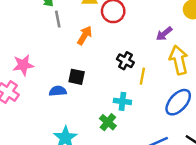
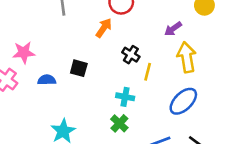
orange arrow: (85, 35) -> (104, 28), moved
blue semicircle: (58, 91) -> (47, 80), moved
green cross: (108, 122) -> (119, 123), moved

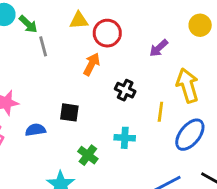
purple arrow: (173, 29) -> (159, 48), moved
yellow line: (148, 72) -> (160, 112), moved
green cross: (119, 123) -> (88, 155), moved

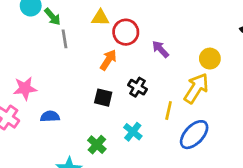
yellow circle: (200, 25) -> (210, 59), moved
purple arrow: (159, 48) -> (160, 49), moved, turned 84
yellow arrow: (188, 85) -> (196, 88), turned 44
black square: (69, 112) -> (103, 98), moved
cyan cross: (125, 138) -> (133, 132), turned 30

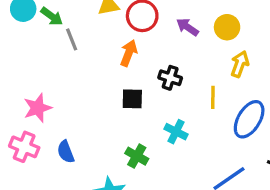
yellow circle: (210, 59) -> (227, 27), moved
yellow arrow: (196, 88) -> (240, 64), size x0.7
blue semicircle: (50, 116) -> (66, 152), moved, turned -96

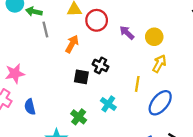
green arrow: (52, 16) -> (34, 12), turned 147
orange arrow: (129, 53) -> (72, 44), moved
black cross: (170, 78) -> (101, 65), moved

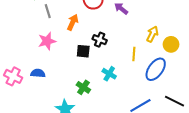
yellow circle: (154, 37) -> (171, 44), moved
pink star: (15, 74) -> (47, 41), moved
blue semicircle: (30, 107) -> (38, 73), moved, turned 112

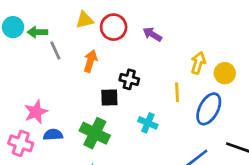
pink star: (47, 41) -> (36, 112), moved
green cross: (83, 87) -> (95, 133), moved, size x1.5

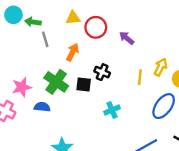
yellow line: (177, 92) -> (140, 77), moved
cyan cross: (148, 123) -> (112, 110), turned 35
green cross: (95, 133) -> (56, 82), moved
blue semicircle: (53, 135) -> (42, 107), moved

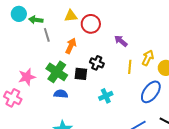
purple arrow: (127, 38) -> (121, 41), moved
blue semicircle: (42, 107) -> (61, 94), moved

